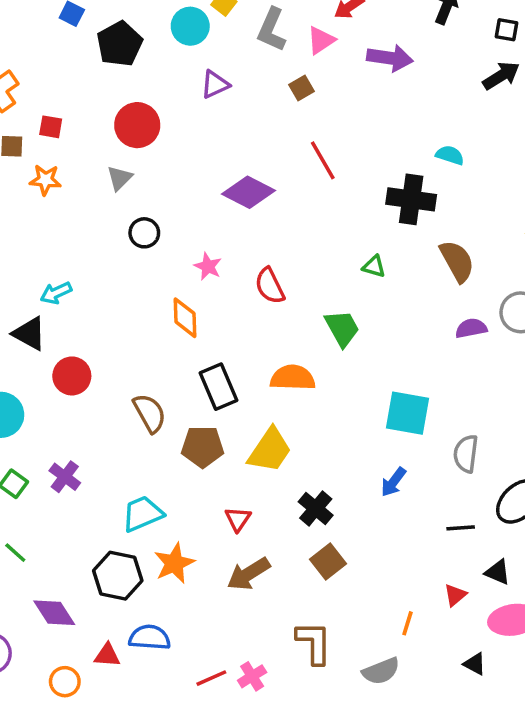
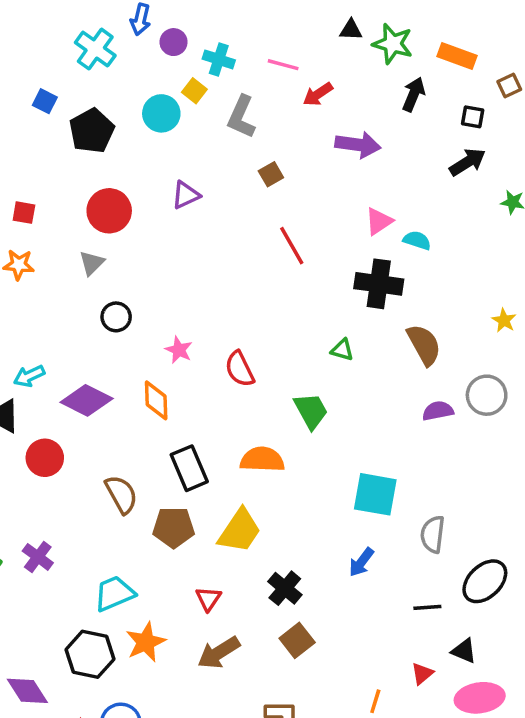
pink triangle: (321, 40) -> (379, 221), moved
purple triangle: (215, 84) -> (186, 195), moved
purple diamond: (249, 192) -> (87, 400), moved

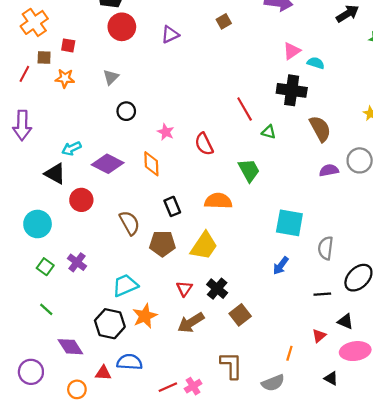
red circle: (109, 211) -> (122, 27), moved
red line: (292, 246) -> (245, 109), moved
black rectangle: (189, 468) -> (172, 206), size x0.7
black cross: (285, 588) -> (217, 289), moved

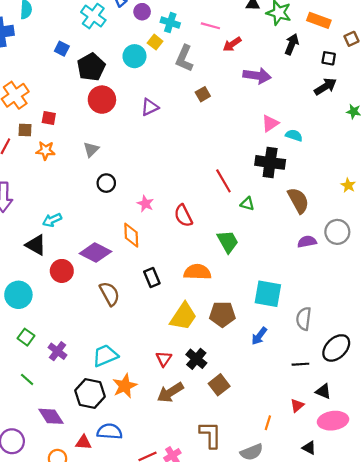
purple diamond: (108, 164) -> (95, 252), moved
brown pentagon: (162, 244) -> (222, 314), moved
purple cross: (77, 262) -> (57, 351), moved

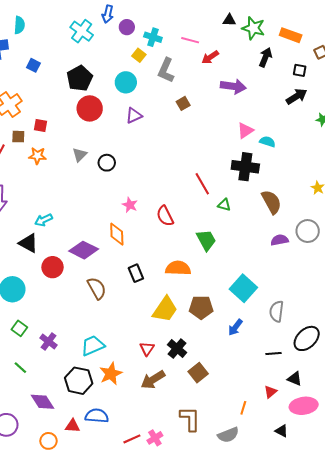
blue square: (62, 49) -> (33, 65), moved
cyan circle: (134, 56) -> (126, 82), moved
black circle: (106, 183) -> (107, 163), moved
cyan square: (268, 294) -> (243, 288), turned 32

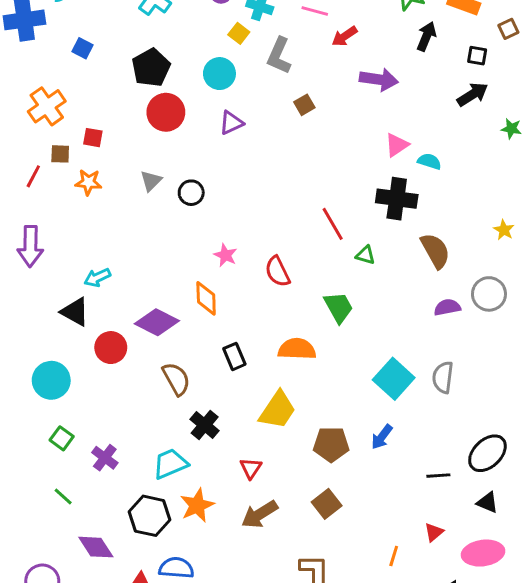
brown pentagon: (201, 307) -> (331, 444), moved
gray semicircle: (276, 311) -> (443, 377), moved
black cross: (177, 349) -> (205, 425), moved
black triangle: (295, 379) -> (487, 502), moved

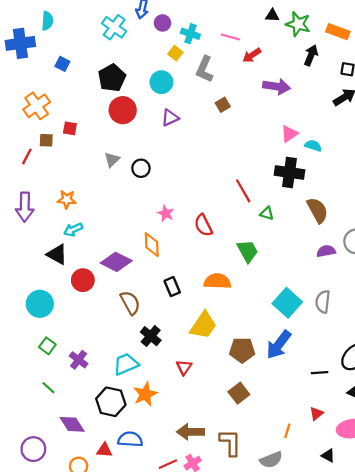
orange star: (88, 182) -> (67, 199), moved
blue arrow: (382, 437) -> (279, 345), size x1.6
brown arrow: (260, 514) -> (190, 432), moved, turned 32

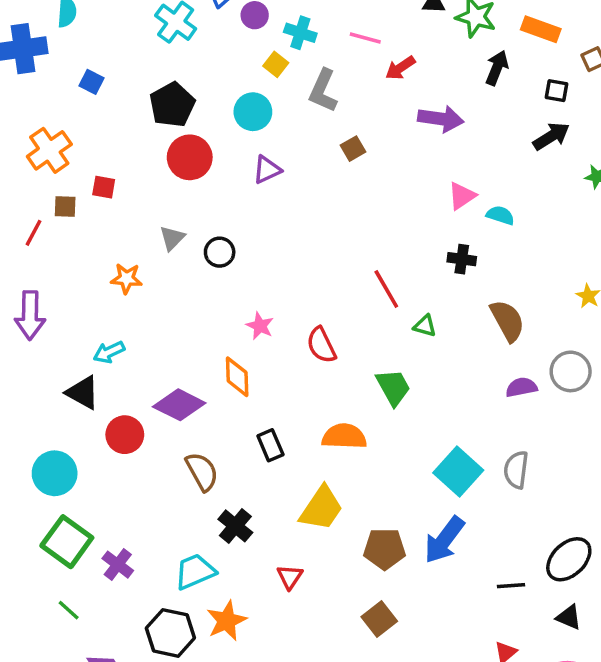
black cross: (289, 173) -> (462, 259), size x0.6
orange star: (67, 199) -> (127, 278), moved
green square: (47, 346) -> (67, 542), size x1.8

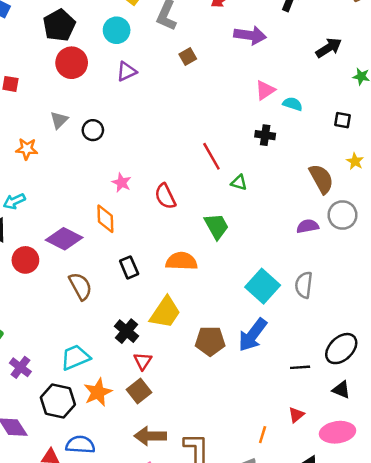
black square: (557, 91) -> (342, 120), moved
brown semicircle: (507, 321) -> (321, 179), moved
black cross: (235, 526) -> (127, 331), moved
purple cross: (118, 565) -> (20, 367), moved
brown square: (379, 619) -> (139, 391), moved

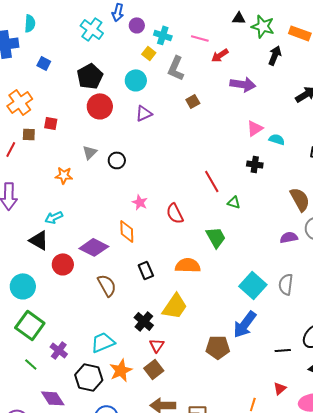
brown pentagon: (210, 341) -> (218, 347), moved

